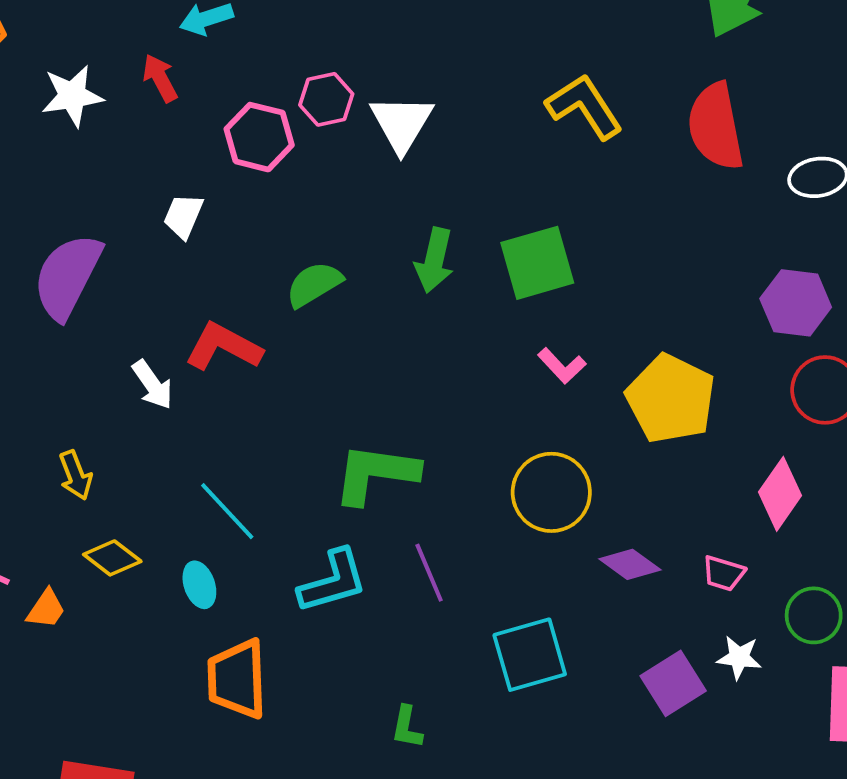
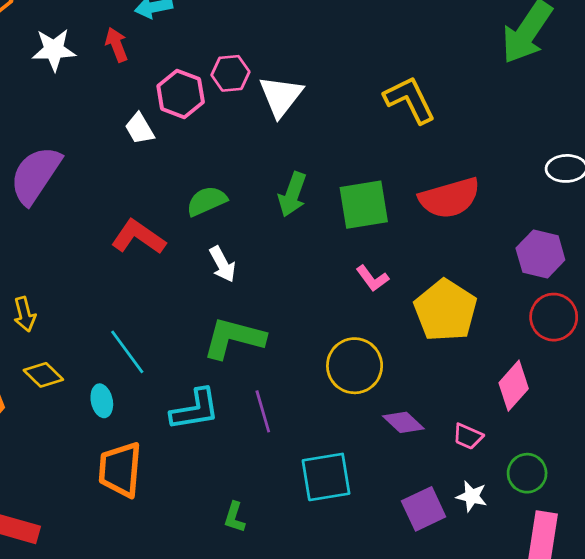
red semicircle: (716, 126) -> (450, 198), moved, turned -102
white trapezoid: (183, 216) -> (140, 129), moved, turned -60
white arrow: (153, 385) -> (222, 264), moved

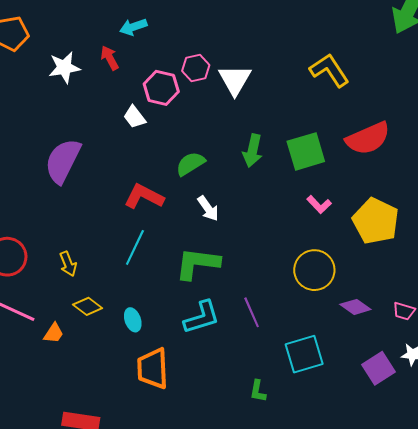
green L-shape: (234, 338) -> (197, 263), moved
cyan line: (127, 352) -> (135, 247), moved, turned 69
green L-shape: (235, 517) -> (258, 391), moved

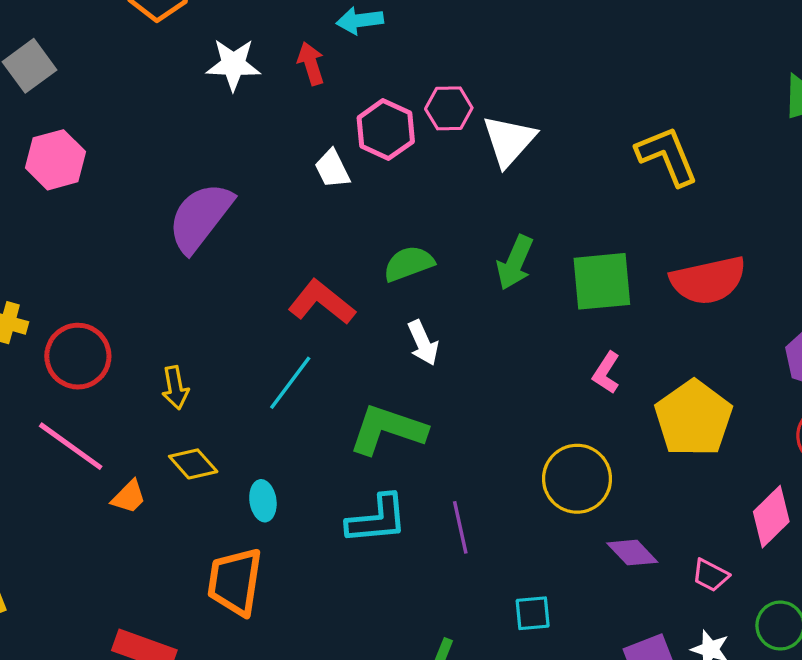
pink L-shape: (319, 205) -> (606, 373), turned 65
cyan square: (304, 354) -> (533, 613), size x0.6
orange trapezoid: (153, 368) -> (235, 582), moved

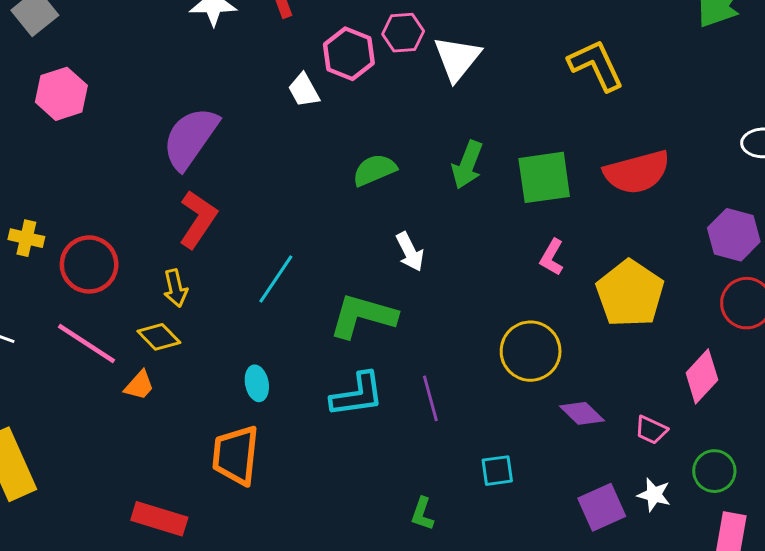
red L-shape: (322, 302) -> (198, 219), moved, turned 88
white arrow: (423, 343) -> (410, 252), moved
yellow diamond: (193, 464) -> (159, 337), moved

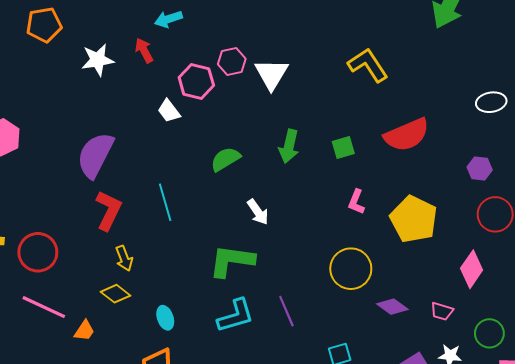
green square: (544, 177) -> (343, 148), size x0.6
purple hexagon: (734, 235) -> (480, 168), size x0.7
cyan line: (276, 279) -> (165, 202), moved, turned -42
yellow arrow: (175, 288) -> (124, 258), moved
yellow diamond: (159, 337) -> (115, 294), moved

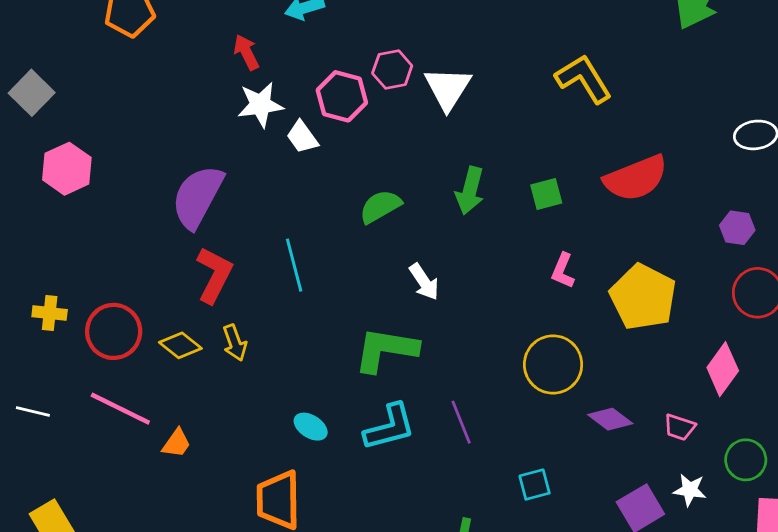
red arrow: (144, 50) -> (246, 52), moved
white star: (98, 60) -> (260, 105), moved
yellow diamond: (115, 294) -> (180, 345), moved
cyan ellipse: (165, 318) -> (311, 427), moved, turned -40

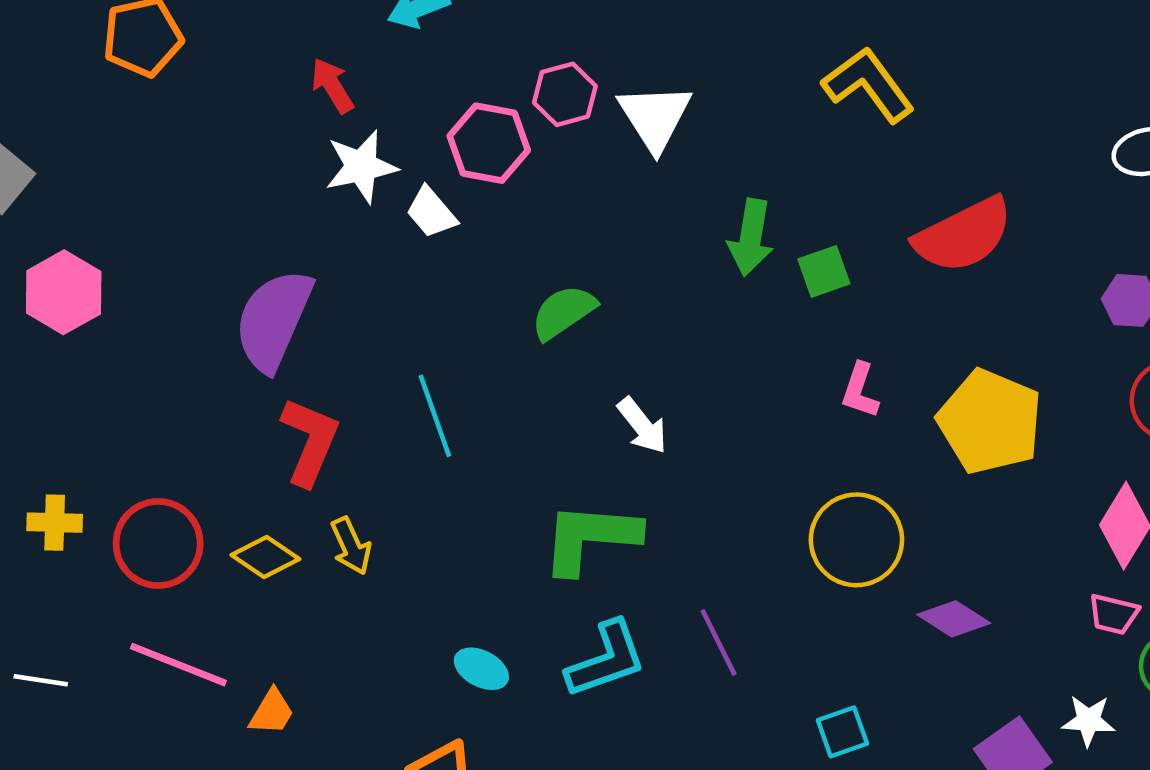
green arrow: (470, 191) -> (751, 237), moved
pink trapezoid: (680, 427) -> (1114, 614), moved

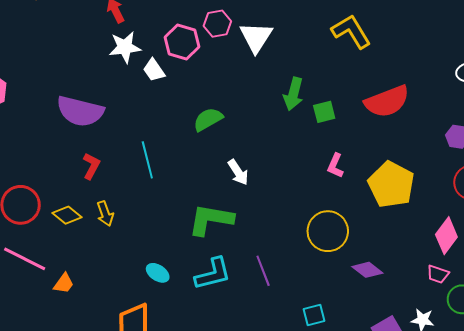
purple semicircle: (273, 320) -> (80, 111), turned -105
red L-shape: (310, 441) -> (91, 166), size x0.7

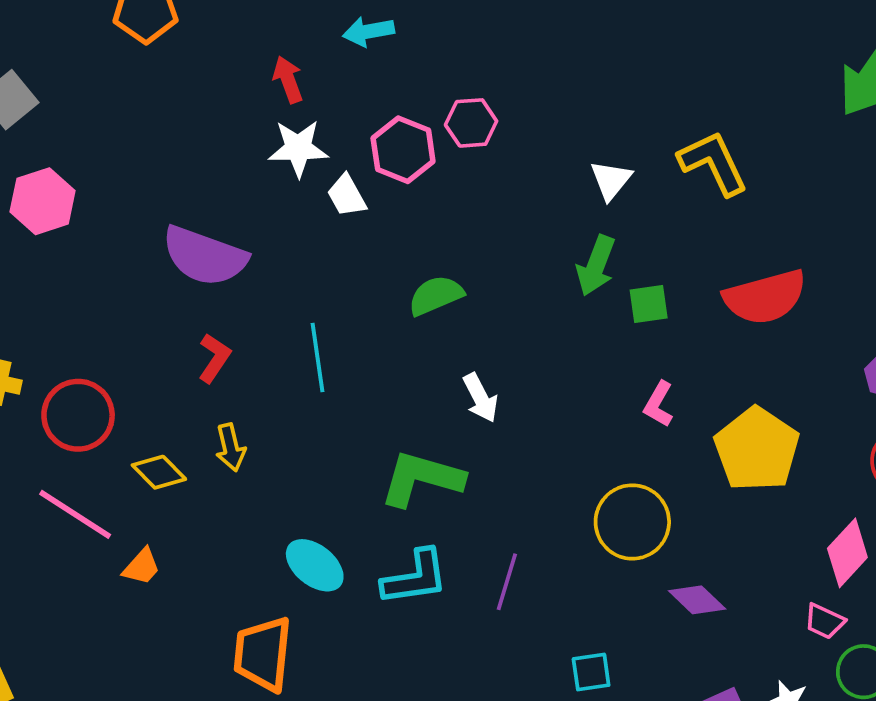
white triangle: (256, 37) -> (611, 180), moved, size x0.7
yellow diamond: (67, 215) -> (159, 472), moved
purple line: (263, 271) -> (507, 582), turned 32
cyan ellipse: (158, 273) -> (315, 565), size x1.4

